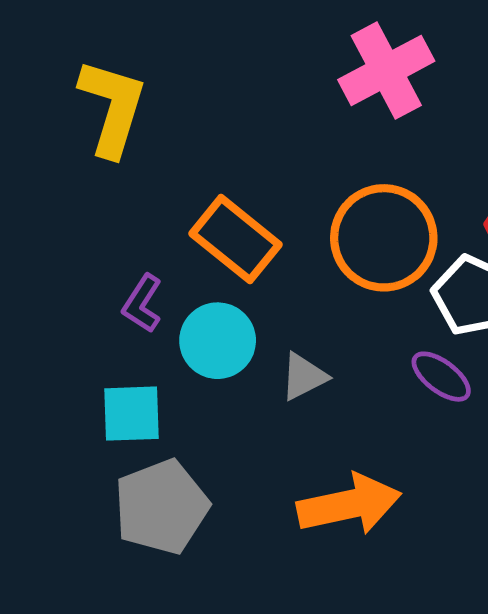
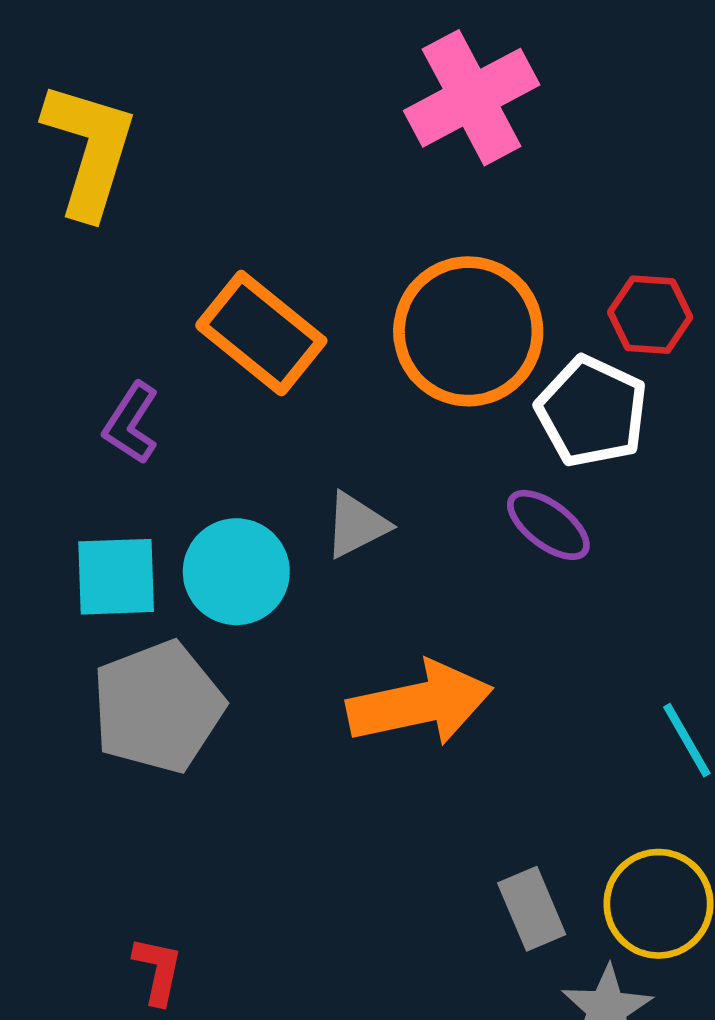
cyan circle: (218, 341) -> (236, 572), moved

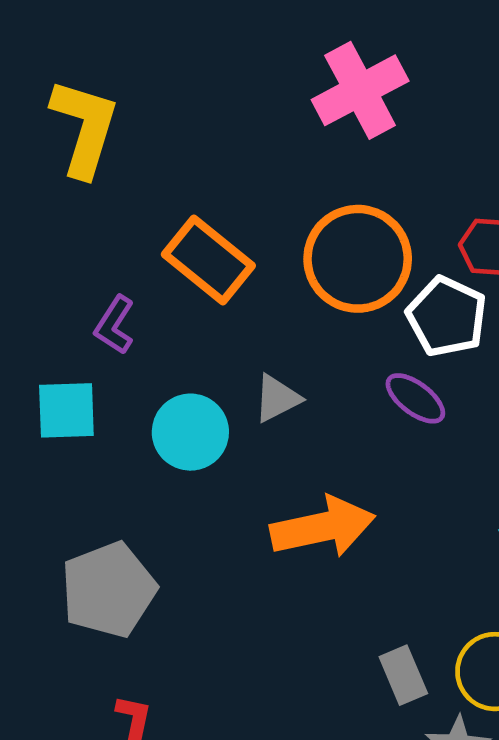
cyan square: (116, 577) -> (66, 410), moved
gray pentagon: (158, 707) -> (109, 590), moved

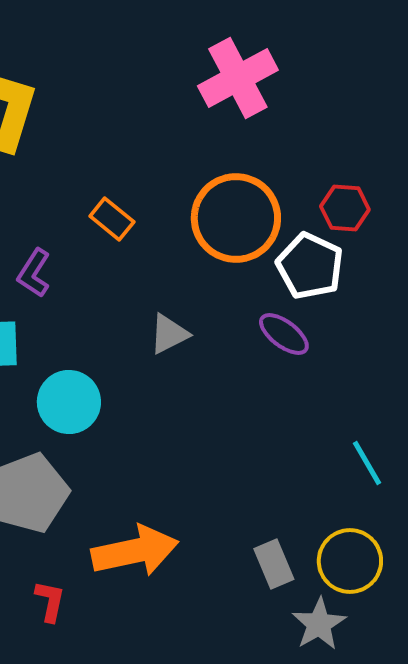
orange rectangle: (208, 260) -> (112, 219), size x0.6
cyan circle: (190, 432) -> (69, 402), moved
orange arrow: (323, 527) -> (135, 551), moved

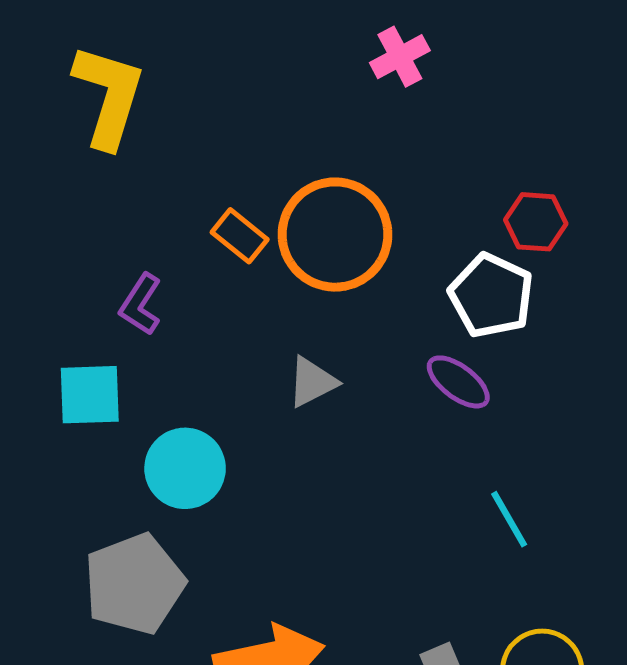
pink cross: (238, 78) -> (400, 57), size x0.6
orange circle: (236, 218) -> (335, 235), moved
cyan line: (367, 463) -> (509, 519), moved

